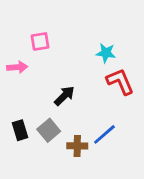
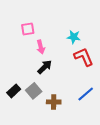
pink arrow: (17, 67) -> (41, 47), moved, turned 80
black rectangle: (20, 130) -> (14, 91), turned 64
blue line: (104, 134) -> (86, 94), moved

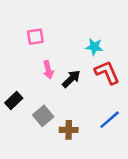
pink arrow: (41, 47) -> (48, 70), moved
black arrow: (45, 67) -> (71, 79), moved
black rectangle: (14, 91) -> (14, 101), moved

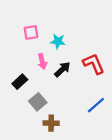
cyan star: (94, 47) -> (58, 41), moved
black rectangle: (14, 101) -> (20, 82), moved
brown cross: (69, 130) -> (51, 123), moved

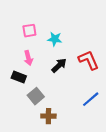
pink arrow: (42, 62) -> (28, 58), moved
black rectangle: (20, 82) -> (19, 77), turned 64

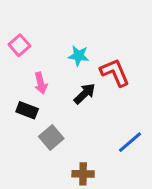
pink square: (29, 31) -> (19, 45), moved, turned -32
red L-shape: (89, 60) -> (115, 72), moved
brown cross: (48, 116) -> (83, 174), moved

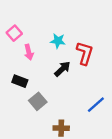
red L-shape: (115, 72) -> (85, 53), turned 40
pink arrow: (41, 83) -> (29, 52), moved

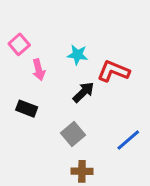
red L-shape: (85, 53) -> (113, 71), turned -85
gray square: (38, 101) -> (73, 134), moved

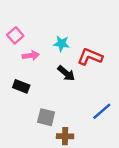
pink arrow: (39, 70) -> (31, 56), turned -84
black arrow: (83, 92) -> (66, 73), turned 84
gray square: (73, 134) -> (46, 117), moved, turned -36

